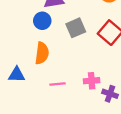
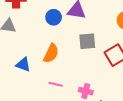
blue circle: (42, 21) -> (54, 17), moved

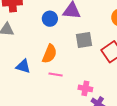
pink line: (56, 84) -> (56, 74), moved

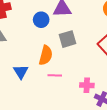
gray square: (84, 40) -> (68, 39), moved
blue triangle: (23, 66) -> (21, 72), turned 49

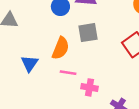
pink cross: (87, 85) -> (89, 87), moved

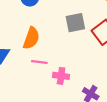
gray square: (88, 33) -> (75, 23), moved

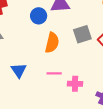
orange semicircle: (31, 38) -> (52, 43), moved

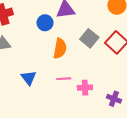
gray square: (82, 34) -> (89, 38), turned -30

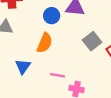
orange semicircle: (60, 48) -> (45, 43), moved

